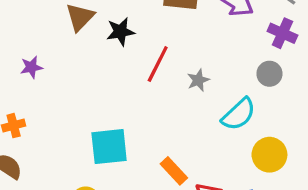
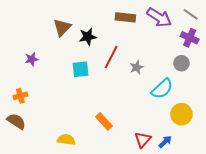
cyan square: (109, 147) -> (81, 69), moved, size x0.7
orange rectangle: (174, 171) -> (104, 121), moved

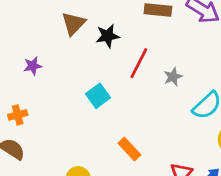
cyan square: (81, 69) -> (98, 96), moved, turned -30

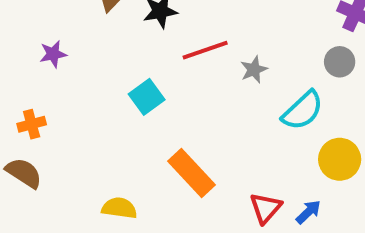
red line: (139, 63) -> (205, 50), turned 44
orange rectangle: (129, 149) -> (191, 173), size x1.4

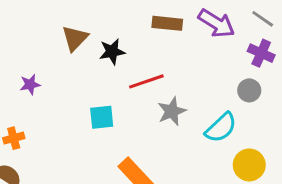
gray star: (254, 70) -> (172, 111), moved, size x1.4
cyan square: (147, 97) -> (102, 117), turned 30

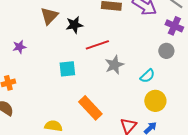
cyan semicircle: (221, 128) -> (147, 76), size x0.7
yellow circle: (249, 165) -> (155, 101), moved

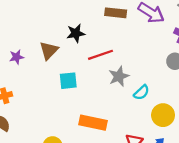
brown triangle: (49, 16) -> (49, 50), moved
cyan semicircle: (147, 76) -> (141, 92), moved
orange rectangle: (90, 108) -> (93, 123), turned -35

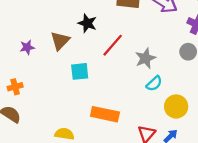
black star: (76, 33) -> (87, 23), turned 30
red line: (101, 55) -> (113, 45), turned -30
gray star: (119, 76) -> (145, 58), moved

